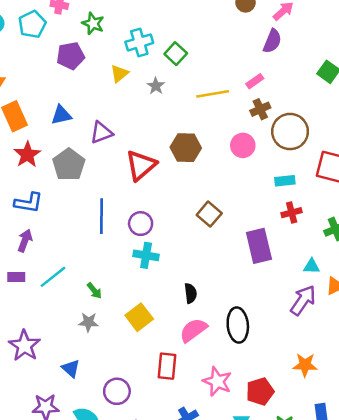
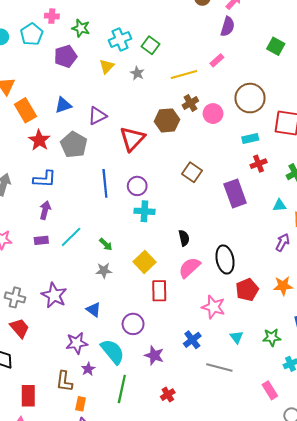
brown cross: (260, 109) -> (190, 103), moved
purple arrow: (303, 300) -> (283, 242), moved, size x0.7
red rectangle: (167, 366) -> (159, 291), moved
red pentagon: (260, 391) -> (247, 290), moved

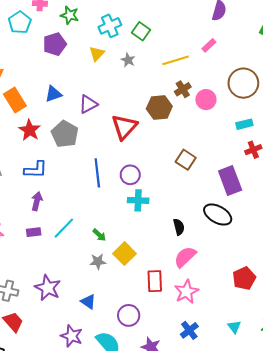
black ellipse: (225, 259) -> (218, 215), moved, turned -48
yellow square: (144, 262) -> (124, 254), moved
pink star: (213, 307) -> (186, 292), moved, turned 30
purple star: (77, 343) -> (72, 336), turned 30

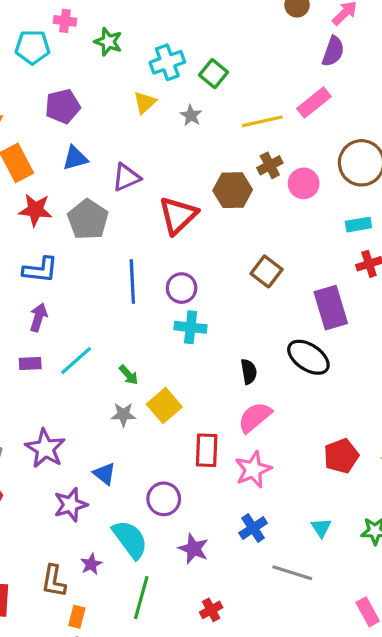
cyan pentagon: (20, 22) -> (32, 47), turned 30
purple pentagon: (55, 44) -> (63, 106), moved
pink rectangle: (209, 45) -> (314, 102), size x1.5
red star: (30, 130) -> (35, 210), turned -30
purple star: (72, 336) -> (71, 505), moved, turned 30

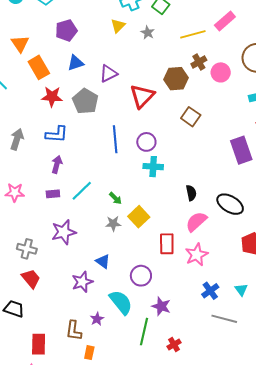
brown square: (266, 271) -> (191, 117), moved
black ellipse: (308, 357) -> (230, 204), moved
purple star: (45, 448) -> (64, 232), moved, turned 30
blue cross: (253, 528) -> (210, 291), moved
green line: (141, 598) -> (144, 332), moved

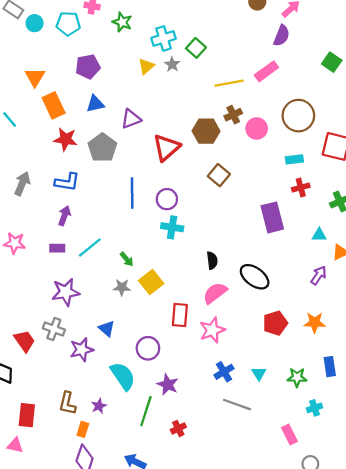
gray star: (148, 33) -> (172, 64), moved
gray cross: (27, 249) -> (54, 329), moved
purple star: (97, 319) -> (99, 406), moved

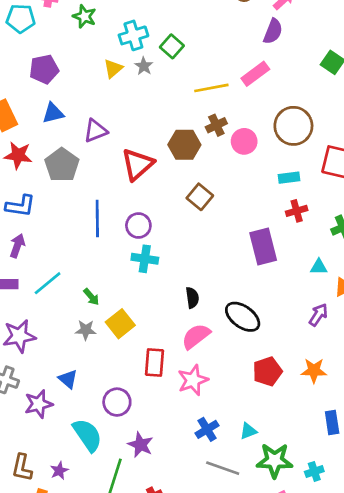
cyan triangle: (259, 373) -> (248, 431), turned 40
green star: (297, 377) -> (275, 461), moved, size x1.5

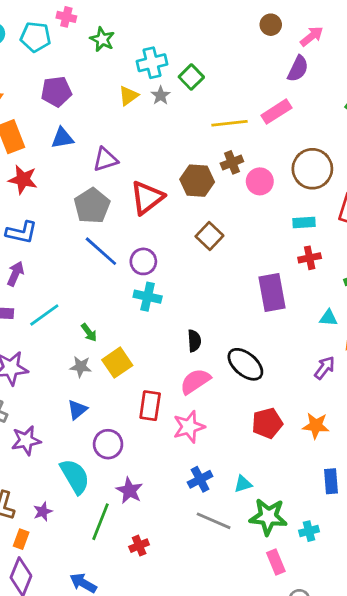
gray pentagon: (62, 165) -> (92, 206), moved
blue line: (97, 218) -> (101, 251), turned -52
blue triangle: (68, 379) -> (77, 410), moved, turned 36

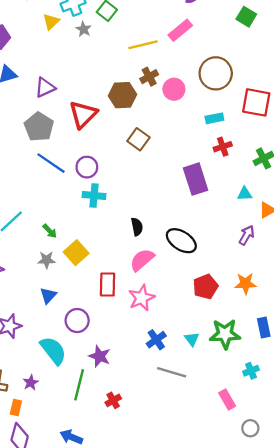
yellow triangle: (128, 96) -> (51, 22), moved
cyan triangle: (243, 484) -> (192, 339), turned -42
green star: (268, 517) -> (225, 334), moved

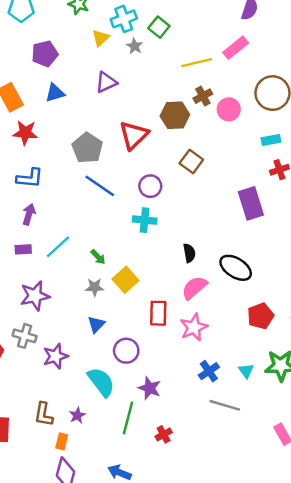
purple triangle: (45, 87) -> (106, 82), moved
purple circle: (87, 167) -> (150, 186), moved

